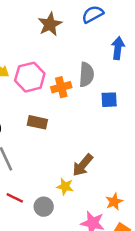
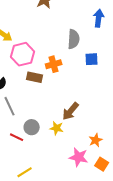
pink hexagon: (30, 77) -> (23, 54), moved
orange cross: (61, 87) -> (54, 64), moved
gray circle: (44, 207) -> (32, 127), moved

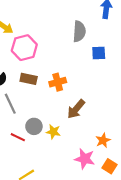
orange cross: (54, 64) -> (58, 82), moved
brown rectangle: (35, 77) -> (29, 79), moved
yellow star: (57, 128) -> (53, 132), moved

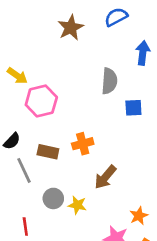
brown rectangle: (29, 79) -> (48, 152), moved
red line: (18, 137) -> (25, 226), moved, turned 56

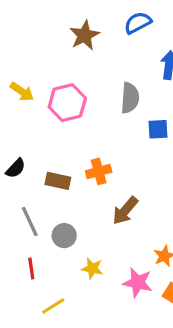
pink hexagon: (41, 101) -> (67, 103), moved
gray line: (24, 170) -> (30, 222), moved
yellow star: (77, 205) -> (92, 268), moved

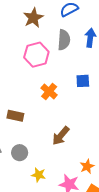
gray semicircle: (130, 98) -> (64, 40), moved
pink hexagon: (67, 103) -> (36, 55), moved
orange cross: (99, 171) -> (49, 92), moved, turned -35

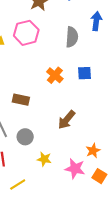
gray semicircle: (64, 40) -> (72, 37), moved
pink hexagon: (36, 55) -> (26, 33), moved
blue square: (83, 81) -> (85, 73), moved

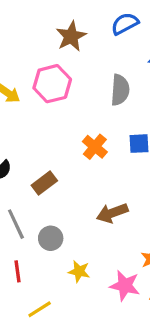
brown rectangle: (21, 100) -> (44, 183), turned -49
brown arrow: (67, 120) -> (112, 213), turned 30

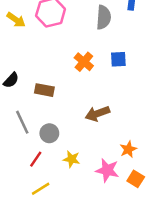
brown rectangle: (44, 183) -> (44, 90), turned 48
red line: (18, 271) -> (36, 159), moved, turned 42

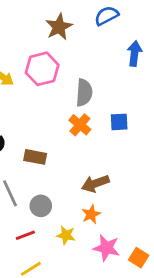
gray semicircle: (104, 17) -> (84, 93), moved
orange star: (128, 149) -> (91, 214), moved
red line: (36, 159) -> (25, 235), turned 35

